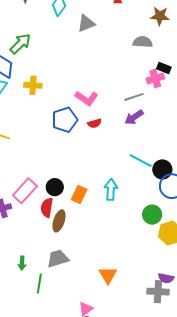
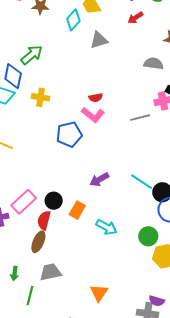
purple arrow: (134, 117) -> (99, 180), moved
red semicircle: (94, 123) -> (96, 98), moved
cyan arrow: (111, 190) -> (107, 227), moved, turned 110
brown ellipse: (59, 221) -> (38, 242), moved

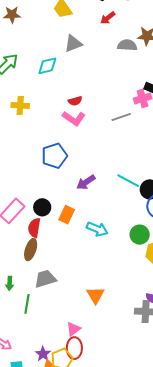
cyan diamond: (73, 20) -> (47, 66), moved, turned 40
gray semicircle: (154, 64) -> (127, 45), moved
blue pentagon: (69, 134) -> (54, 156), moved

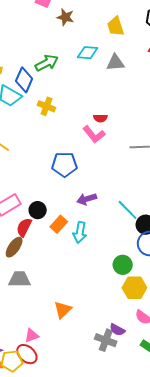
cyan diamond: (47, 66) -> (88, 53), moved
cyan arrow: (97, 229) -> (80, 232), moved, turned 60
red ellipse: (74, 348) -> (27, 354), turned -65

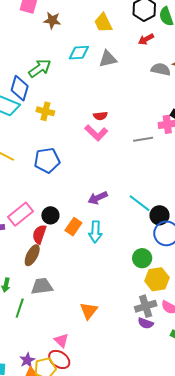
blue pentagon: (64, 164) -> (47, 160), moved
pink triangle: (32, 336) -> (61, 340), turned -49
gray cross: (106, 340) -> (146, 306), moved, turned -30

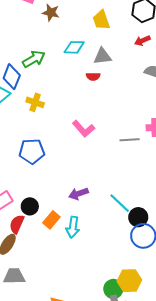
red semicircle: (100, 116) -> (93, 77), moved
green circle: (142, 258) -> (113, 289), moved

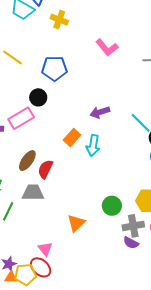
black circle: (30, 206) -> (38, 97), moved
red semicircle: (17, 224) -> (45, 169), moved
green circle: (113, 289) -> (112, 206), moved

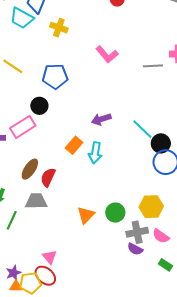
orange triangle: (76, 223) -> (86, 215), moved

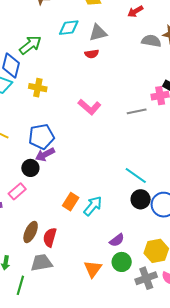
purple arrow: (101, 119) -> (45, 154), moved
pink rectangle: (23, 127) -> (17, 191), size x0.7
black circle: (161, 143) -> (141, 199), moved
cyan arrow: (95, 153) -> (93, 206), turned -140
purple semicircle: (135, 249) -> (117, 240), moved, turned -56

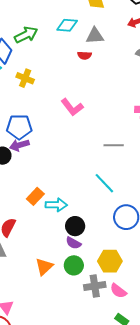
gray line: (137, 111) -> (114, 145), moved
black circle: (141, 199) -> (75, 226), moved
cyan arrow: (93, 206) -> (56, 205), turned 40
purple semicircle: (117, 240) -> (73, 243), turned 56

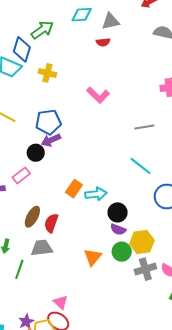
yellow hexagon: (110, 261) -> (142, 242), moved

